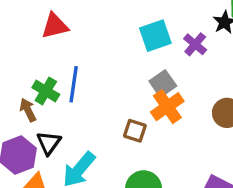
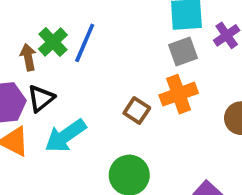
gray square: (163, 84) -> (183, 52), moved

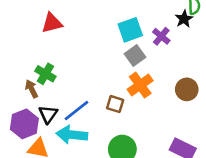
blue line: (85, 43) -> (77, 110), moved, turned 44
cyan arrow: (66, 136) -> (72, 135), turned 56

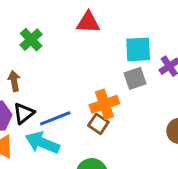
red triangle: (52, 23) -> (88, 22), moved
green cross: (45, 74) -> (31, 40), moved
orange cross: (140, 85) -> (104, 104), moved

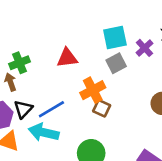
red triangle: (88, 22) -> (67, 58), moved
green cross: (31, 40) -> (20, 63), moved, turned 30
brown square: (98, 124) -> (102, 108), moved

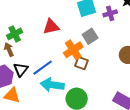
purple cross: (144, 48) -> (110, 13), turned 32
gray square: (116, 63) -> (90, 36), moved
cyan arrow: (44, 132) -> (52, 85), moved

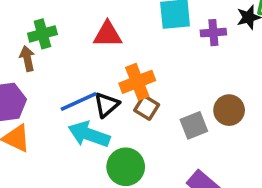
gray square: (90, 36) -> (194, 125), moved
black triangle: (21, 70) -> (106, 105), moved

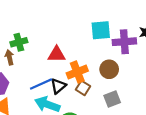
purple cross: (213, 33) -> (124, 42), size x1.5
red triangle: (108, 34) -> (57, 54), moved
brown circle: (229, 110) -> (109, 69), moved

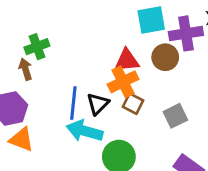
red triangle: (57, 54) -> (127, 60), moved
brown circle: (109, 69) -> (165, 57), moved
blue line: (41, 84) -> (73, 103), turned -55

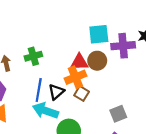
green cross: (37, 47) -> (33, 56), moved
brown circle: (165, 57) -> (97, 61), moved
gray square: (175, 116) -> (118, 114), moved

